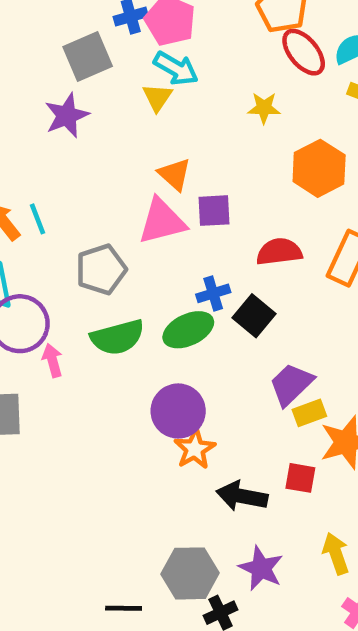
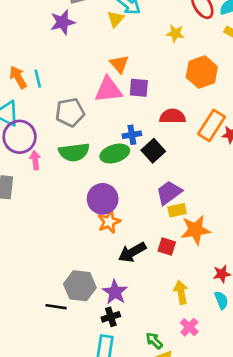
black arrow: (242, 496) -> (132, 252), turned -48
purple star: (261, 568) -> (115, 292), moved
gray hexagon: (190, 573) -> (80, 286), moved

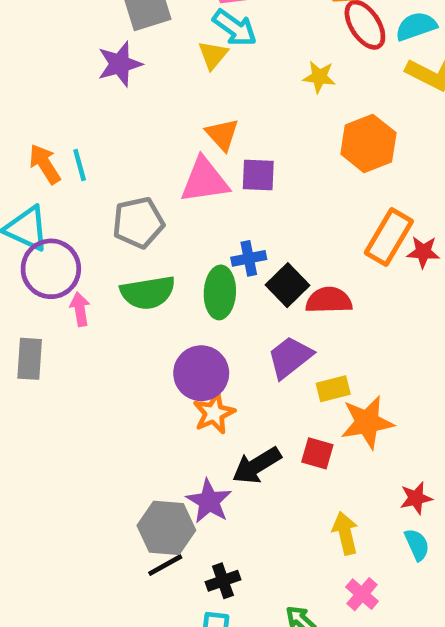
red semicircle: (173, 116) -> (329, 300), moved
green ellipse: (115, 153) -> (220, 292), turned -68
purple trapezoid: (169, 193) -> (290, 357), moved
purple star: (115, 292) -> (209, 501), moved
black line: (56, 307) -> (165, 565), moved, turned -36

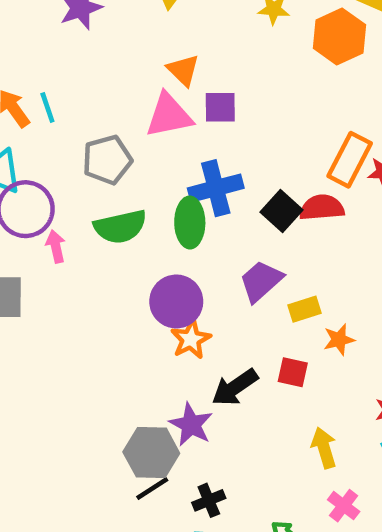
orange hexagon: (368, 143) -> (339, 37), moved
blue cross: (249, 258) -> (216, 188), size x1.6
black square: (287, 285) -> (282, 211), moved
red semicircle: (329, 300) -> (322, 208), moved
orange star: (367, 422) -> (339, 340), size x0.6

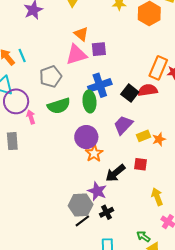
orange star: (339, 340) -> (159, 139), moved
black cross: (209, 500) -> (107, 212), moved

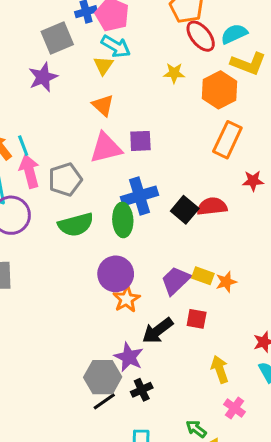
orange triangle: (81, 34) -> (103, 105), moved
orange rectangle: (158, 68) -> (227, 140), moved
pink arrow: (31, 117) -> (29, 171), moved, size x1.5
purple trapezoid: (123, 125) -> (176, 281), moved
yellow rectangle: (144, 136) -> (203, 276), turned 40

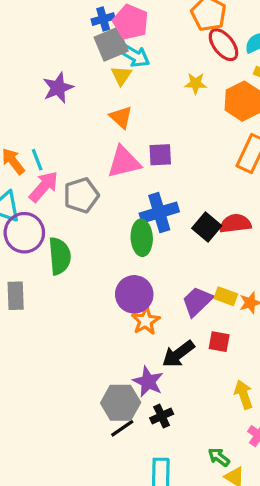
gray square: (57, 38) -> (111, 44), moved
pink arrow: (29, 171) -> (44, 187), turned 56
green semicircle: (76, 225) -> (60, 256), moved, turned -80

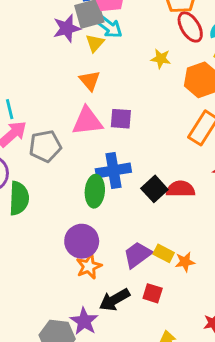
purple star: (58, 88) -> (67, 28), moved

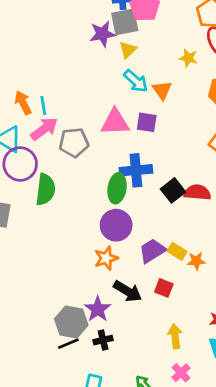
cyan arrow: (109, 27) -> (136, 81), moved
yellow star: (161, 59) -> (188, 58), moved
orange triangle: (90, 81) -> (162, 90), moved
purple circle: (82, 241) -> (116, 225), moved
black arrow: (114, 300) -> (128, 291), turned -124

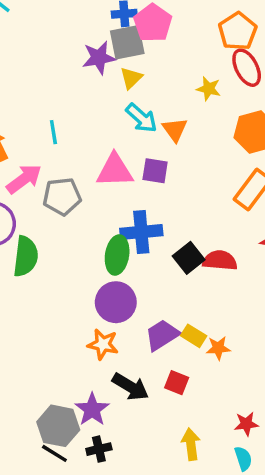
cyan line: (43, 105) -> (53, 132), moved
orange star: (106, 258) -> (103, 344), turned 30
black line: (68, 344) -> (54, 453), turned 55

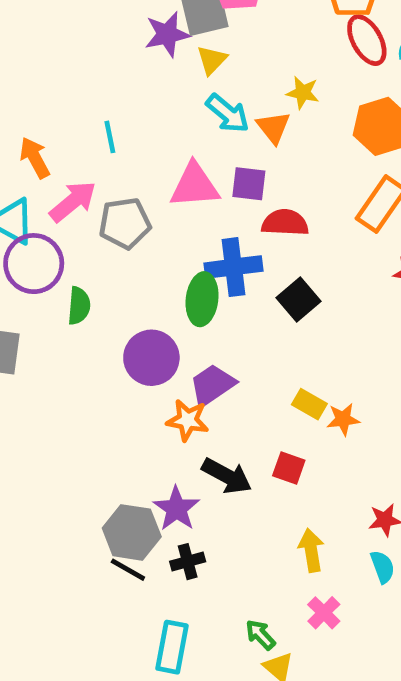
yellow star: (209, 89) -> (303, 93), moved
green semicircle: (26, 256) -> (79, 306), size x0.7
red semicircle: (220, 260) -> (285, 223), moved
purple circle: (116, 302) -> (151, 358), moved
purple trapezoid: (162, 335) -> (212, 385), moved

